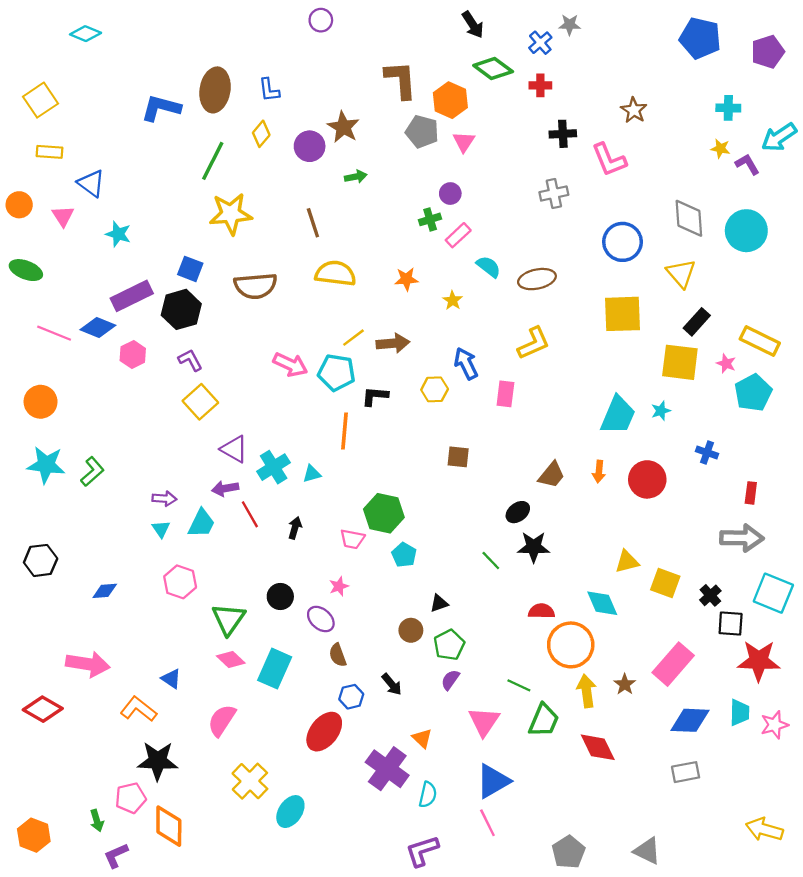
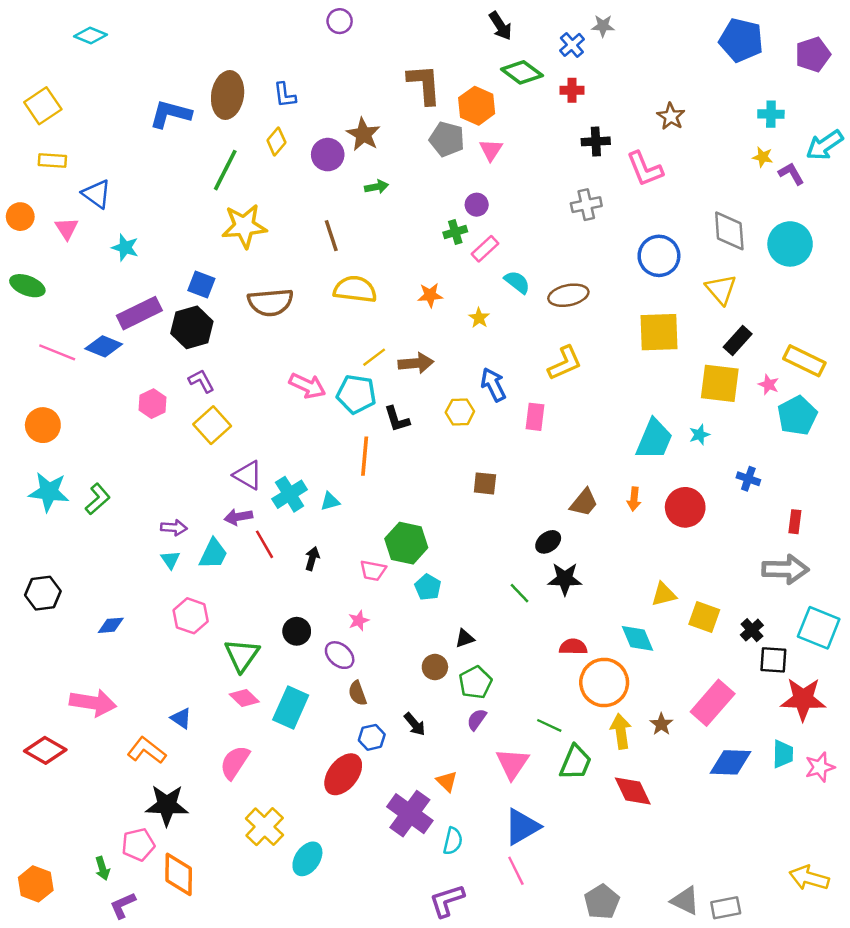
pink hexagon: (133, 354) -> (152, 404), moved
black L-shape: (375, 396) -> (397, 419), turned -112
gray rectangle: (686, 772) -> (726, 908), moved

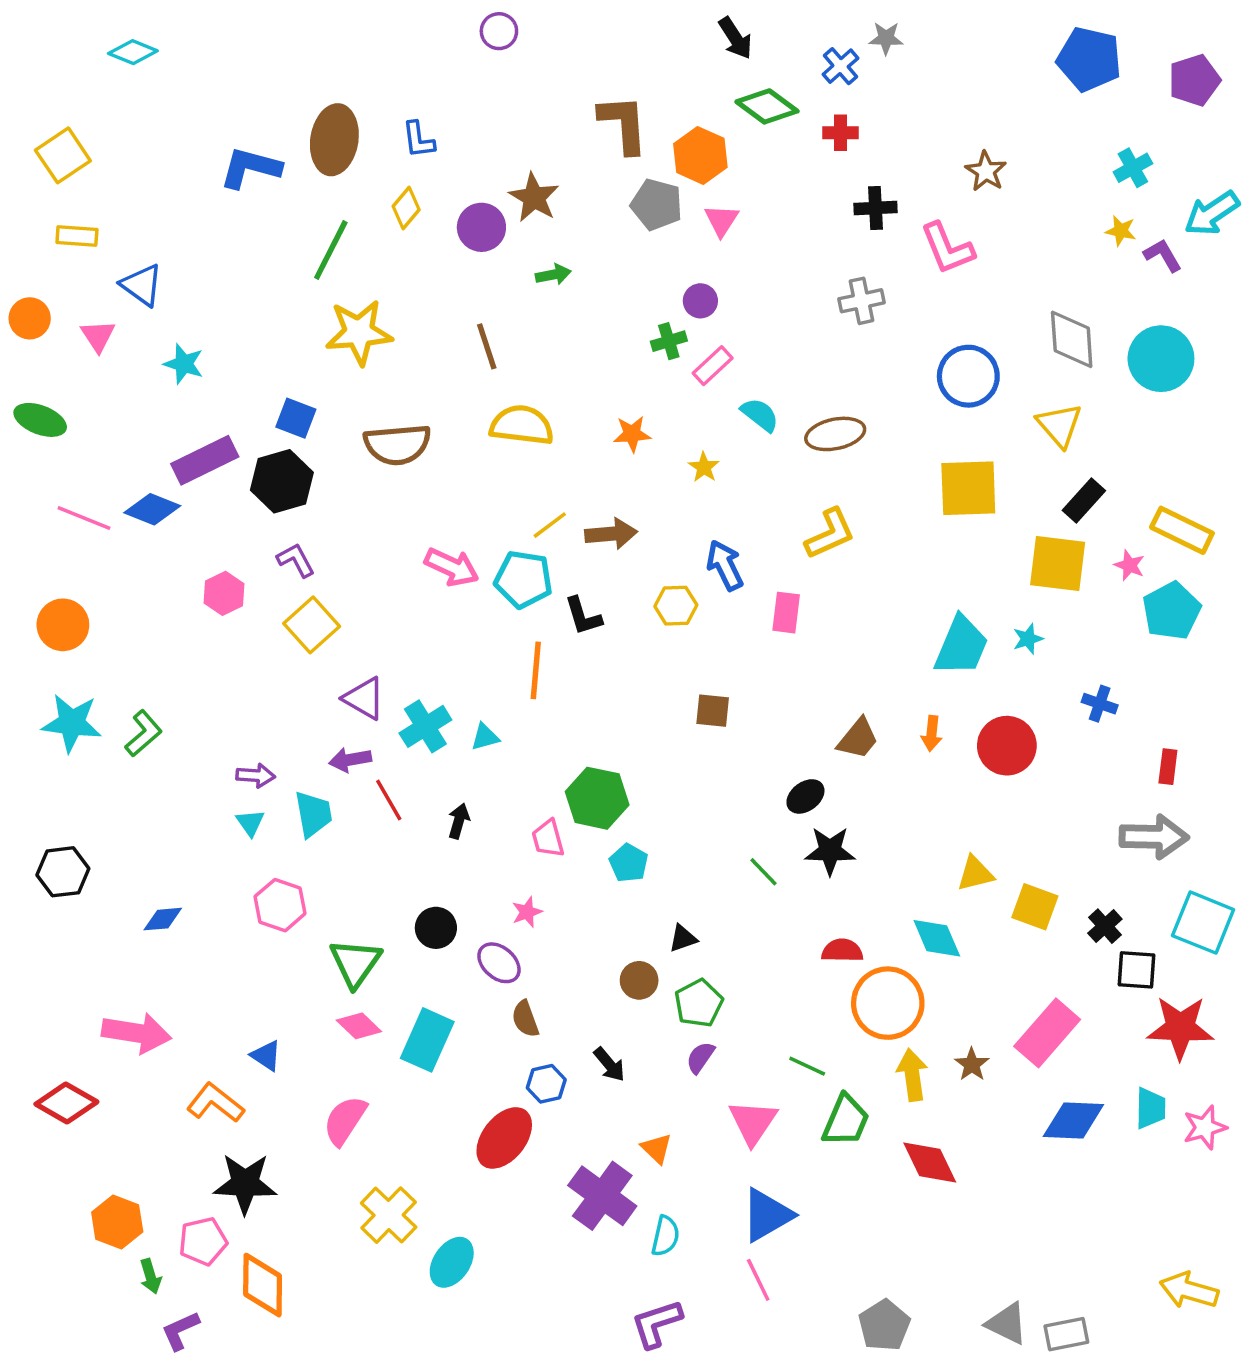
cyan cross: (771, 114) -> (1133, 168), turned -30
cyan trapezoid: (213, 554) -> (313, 814), turned -36
pink trapezoid: (373, 570) -> (548, 838), turned 64
orange hexagon: (36, 884) -> (117, 1222), moved

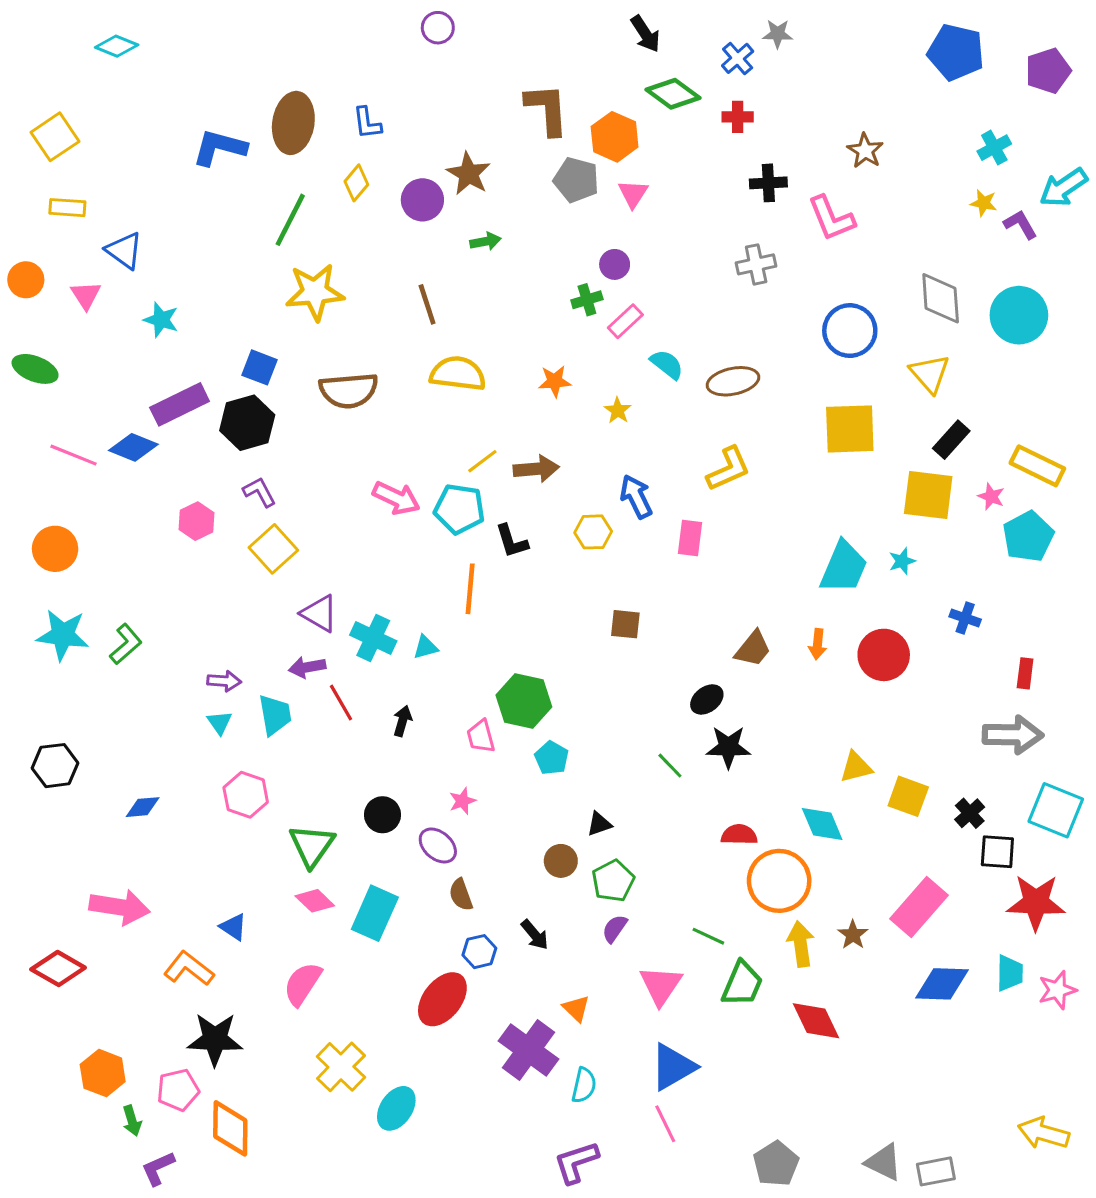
cyan cross: (425, 726) -> (373, 638), turned -33

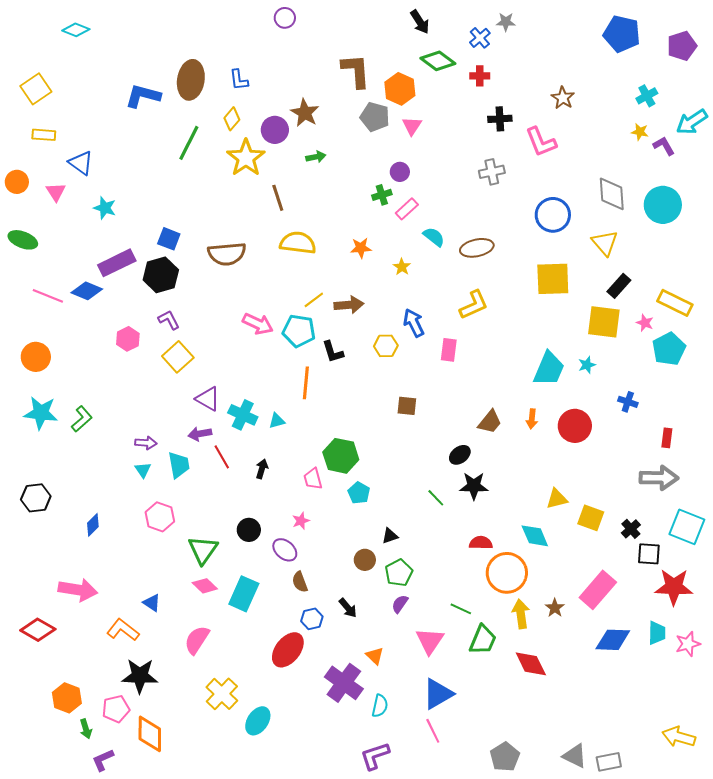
yellow star: (315, 292) -> (246, 158), moved, turned -30
blue diamond: (143, 807) -> (93, 525), turned -40

